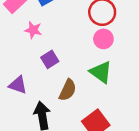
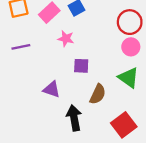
purple square: (50, 59) -> (81, 66), turned 35

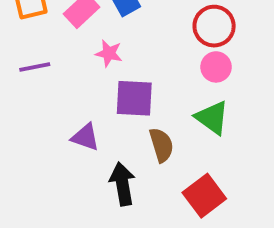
purple square: (81, 66) -> (134, 98), size x1.5
brown semicircle: (98, 94) -> (161, 145), turned -42

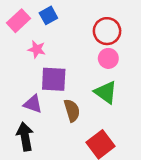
purple triangle: (85, 137) -> (33, 104), moved
black arrow: (122, 184) -> (25, 136), moved

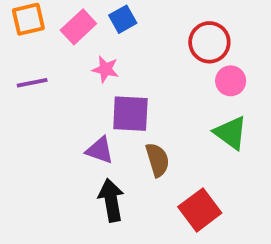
pink circle: (108, 58) -> (231, 81), moved
green triangle: (106, 92) -> (231, 133), moved
black arrow: (25, 136) -> (111, 200), moved

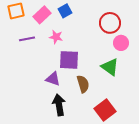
purple line: (32, 83) -> (27, 39), moved
green triangle: (231, 133) -> (110, 67), moved

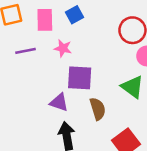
pink rectangle: (42, 15) -> (45, 20), turned -48

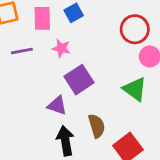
purple square: (80, 78) -> (79, 80), turned -36
brown semicircle: (98, 109) -> (97, 126), moved

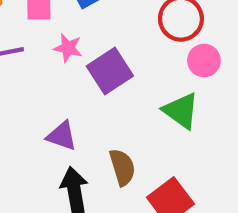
purple square: (79, 80) -> (110, 71), moved

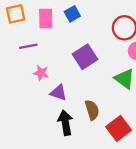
pink star: (68, 48) -> (41, 73), moved

